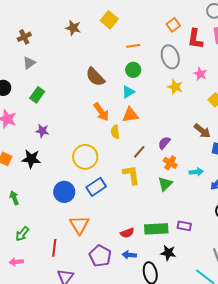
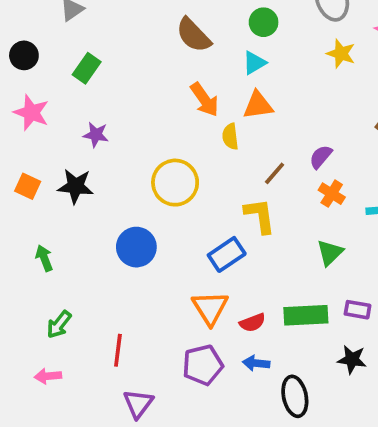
green triangle: (165, 184) -> (330, 253), moved
blue rectangle: (96, 187) -> (227, 254), moved
orange triangle: (79, 225) -> (210, 308), moved
black star: (168, 253) -> (352, 359), moved
purple pentagon: (100, 256) -> (203, 365), turned 30

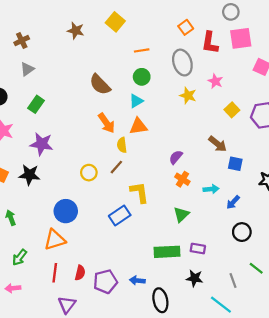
purple star: (96, 135) -> (42, 144), size x1.5
brown line: (275, 173) -> (116, 167), moved
yellow circle: (175, 183) -> (89, 173), size x0.6
orange triangle: (210, 308) -> (55, 240), moved, turned 45
red semicircle: (252, 323) -> (80, 273), moved, turned -56

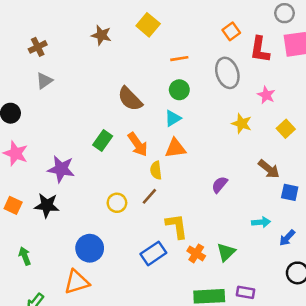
yellow star: (188, 96) -> (242, 124), moved
green rectangle: (36, 104) -> (103, 140), moved
orange cross: (182, 179) -> (196, 253), moved

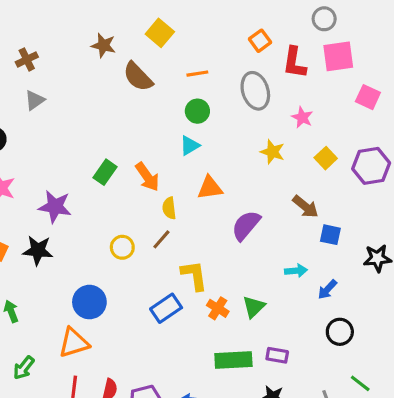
brown semicircle: (130, 99) -> (138, 77), moved
orange triangle: (175, 148) -> (210, 188), moved
purple semicircle: (220, 185) -> (246, 225), size x1.5

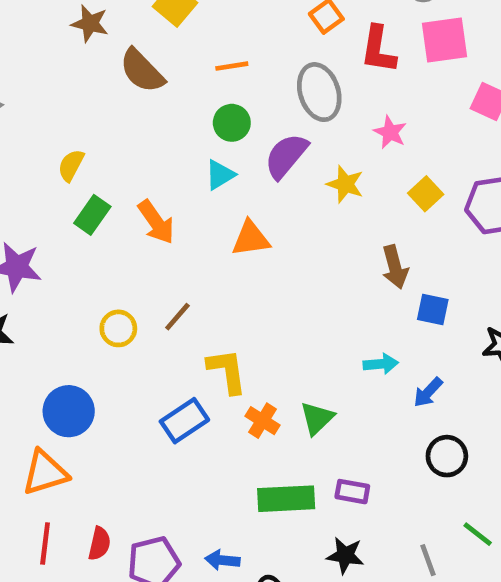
brown arrow: (305, 207) -> (395, 267), turned 36
yellow semicircle: (169, 208) -> (71, 165), moved, turned 35
purple semicircle: (246, 225) -> (286, 156), moved

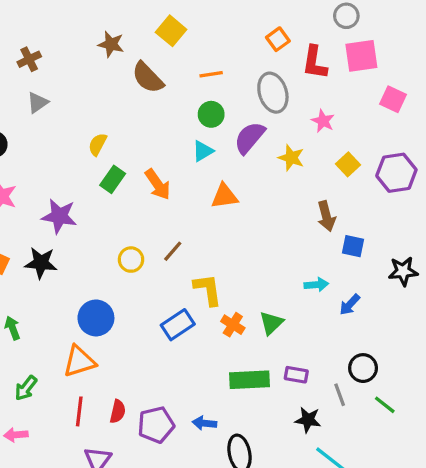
black circle: (447, 456) -> (363, 368), moved
black star: (345, 555) -> (308, 420), moved
gray line: (428, 560) -> (340, 395), moved

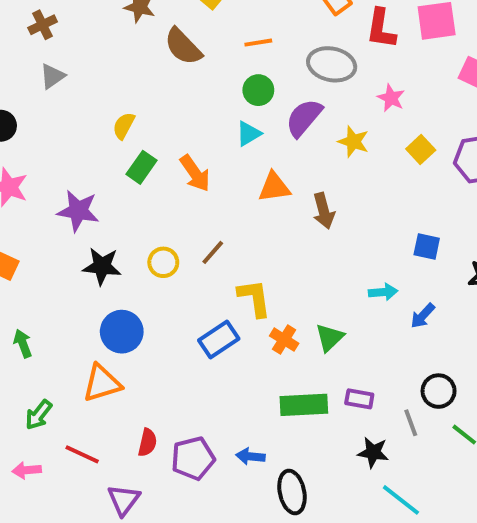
gray ellipse: (273, 93) -> (332, 64), turned -60
brown arrow: (326, 216) -> (324, 211), moved
black star: (41, 263) -> (102, 266), moved
red line: (79, 411) -> (82, 454), moved, turned -72

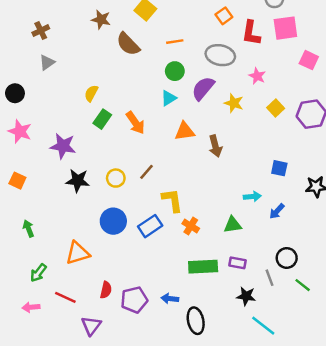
blue circle: (122, 332) -> (113, 221), moved
green triangle: (330, 338) -> (233, 225), moved, turned 36

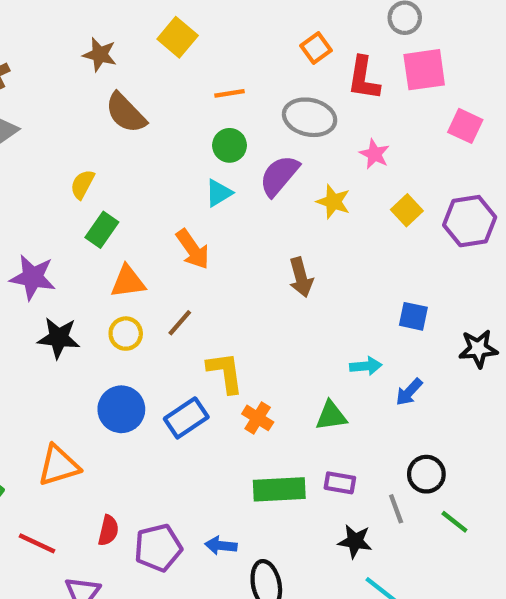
brown semicircle: (128, 44) -> (126, 113), moved
orange arrow: (135, 123) -> (193, 249), moved
orange triangle: (185, 131) -> (128, 282), moved

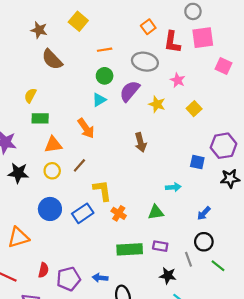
purple hexagon: (470, 221) -> (224, 146), moved
green rectangle: (102, 230) -> (40, 118), turned 56
blue arrow: (409, 392) -> (204, 213), moved

